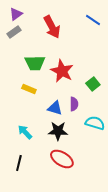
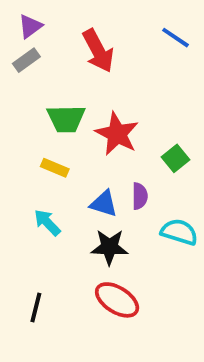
cyan arrow: (25, 132) -> (47, 223), moved

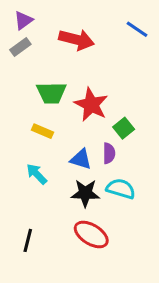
red arrow: (98, 51) -> (76, 40), turned -48
green square: (176, 158) -> (124, 128), moved
cyan semicircle: (179, 232) -> (121, 189), moved

